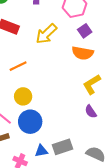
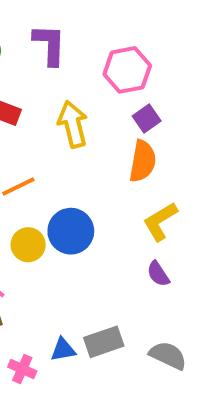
yellow arrow: (46, 34) -> (73, 124), turned 120
orange semicircle: (83, 53) -> (143, 161), turned -90
blue circle: (30, 122) -> (71, 231), moved

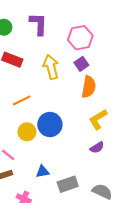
purple square: (147, 118) -> (81, 64), moved
purple semicircle: (158, 274) -> (97, 148), turned -88
blue triangle: (63, 350) -> (43, 172), moved

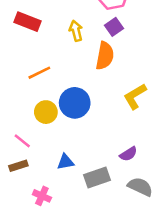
yellow arrow: (51, 67) -> (76, 31), size x0.7
orange semicircle: (89, 87) -> (105, 56), moved
purple semicircle: (97, 148) -> (128, 154), moved

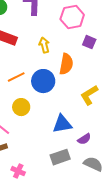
purple square: (114, 27) -> (89, 42), moved, turned -32
blue circle: (75, 103) -> (43, 81), moved
blue triangle: (66, 162) -> (62, 124), moved, size x1.5

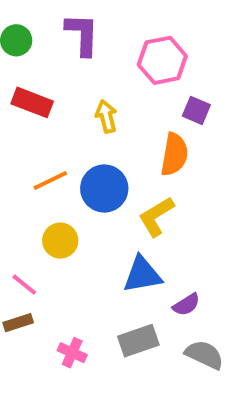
orange semicircle: (66, 64) -> (174, 154), moved
yellow L-shape: (89, 95) -> (156, 217), moved
pink cross: (18, 171) -> (72, 353), moved

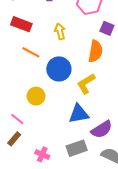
orange line: (50, 180) -> (31, 52), moved, turned 54
purple semicircle: (186, 305) -> (102, 129), size x1.5
brown rectangle: (18, 323) -> (14, 139), turned -32

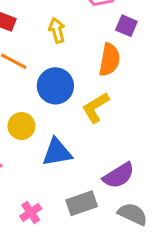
blue triangle: (79, 114) -> (57, 152), moved
pink cross: (42, 154) -> (31, 212), turned 32

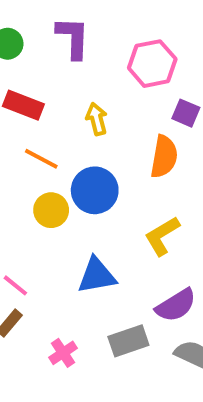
yellow L-shape: (96, 108) -> (162, 236), moved
yellow circle: (21, 126) -> (51, 210), moved

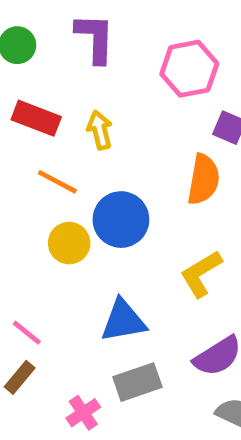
yellow arrow: (97, 119) -> (100, 130), moved
gray rectangle: (128, 341) -> (137, 382), moved

